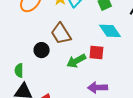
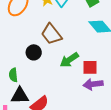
red square: (96, 52) -> (90, 67), moved

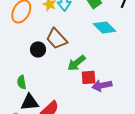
black circle: (34, 52) -> (38, 49), moved
red square: (90, 67) -> (89, 77), moved

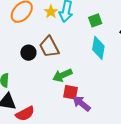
cyan diamond: (104, 28) -> (98, 48), turned 40
purple arrow: (102, 86) -> (81, 103), turned 36

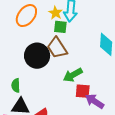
green square: (95, 20) -> (60, 27), moved, turned 32
black circle: (28, 53) -> (37, 56), size x1.6

